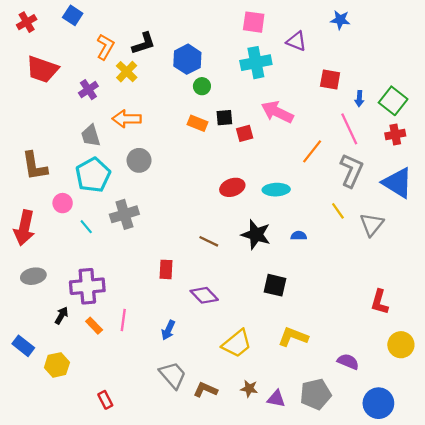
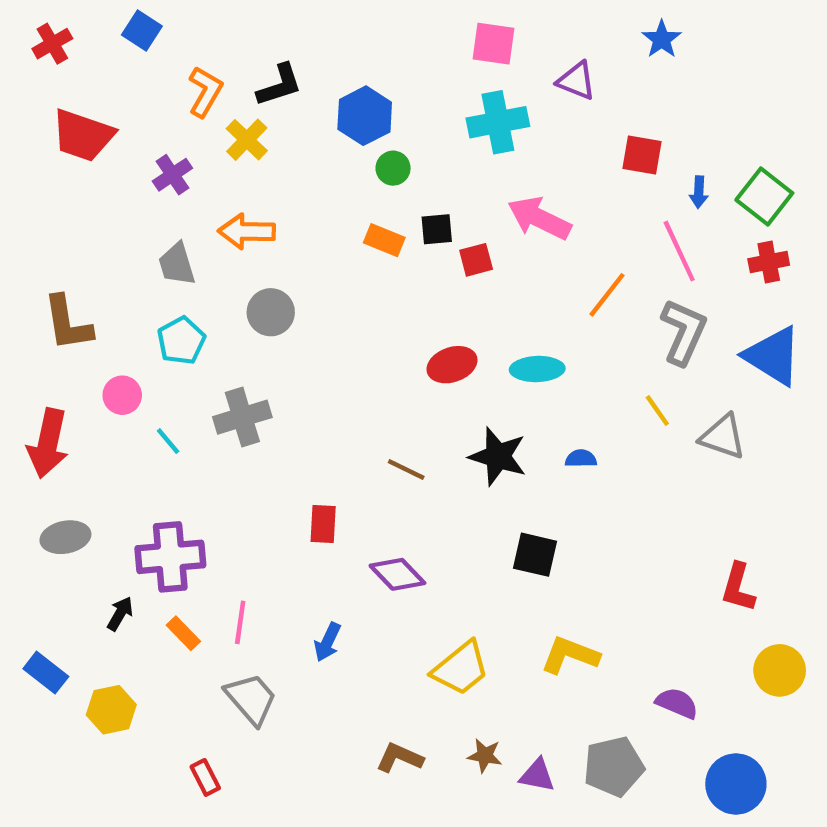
blue star: (340, 20) -> (662, 39), turned 30
cyan pentagon: (93, 175) -> (181, 341), size x0.7
gray triangle: (372, 224) -> (723, 437), turned -50
gray trapezoid: (173, 375) -> (251, 699), moved

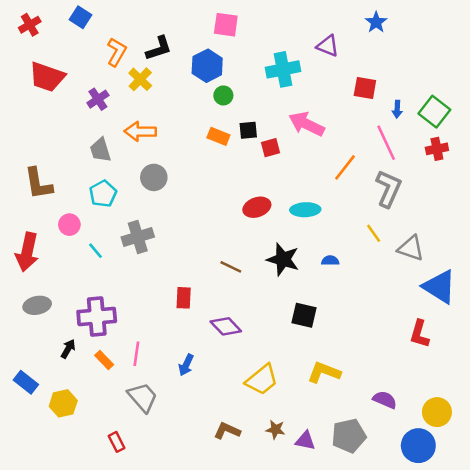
pink square: (493, 44) -> (226, 25), moved
blue triangle: (773, 356) -> (439, 287), moved
yellow circle: (780, 670) -> (437, 412), moved

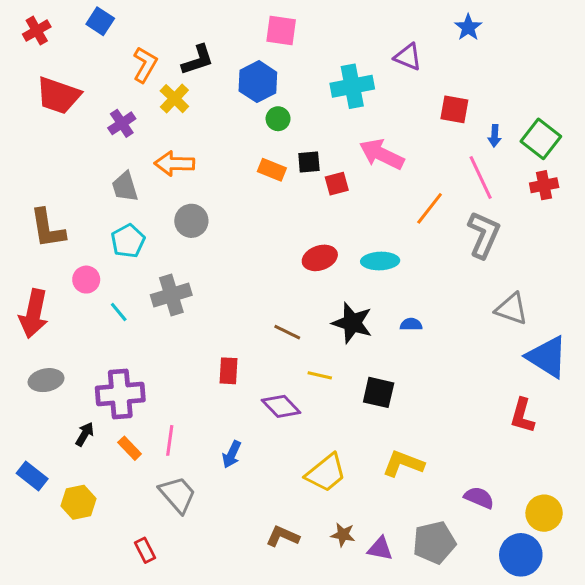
yellow line: (374, 233) -> (320, 375), moved, turned -42

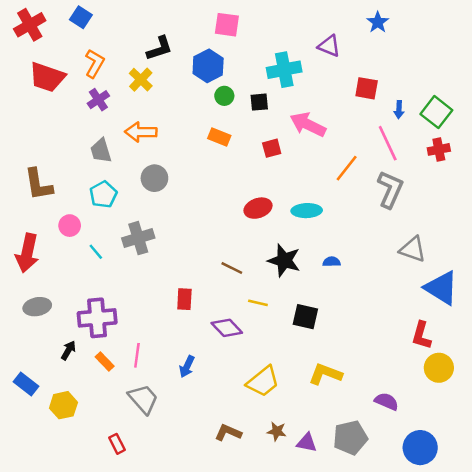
red cross: (37, 31) -> (30, 25), size x1.4
orange L-shape: (145, 65) -> (95, 63), moved
black square: (309, 162) -> (259, 102), moved
yellow circle: (544, 513) -> (439, 368), moved

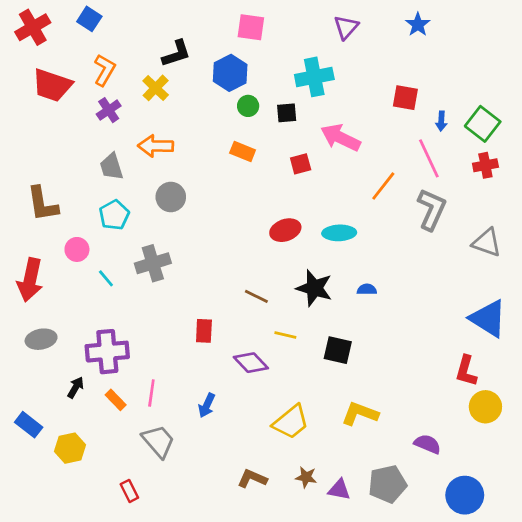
purple triangle: (329, 46) -> (346, 27), moved, turned 50
gray triangle: (413, 249) -> (487, 243), moved

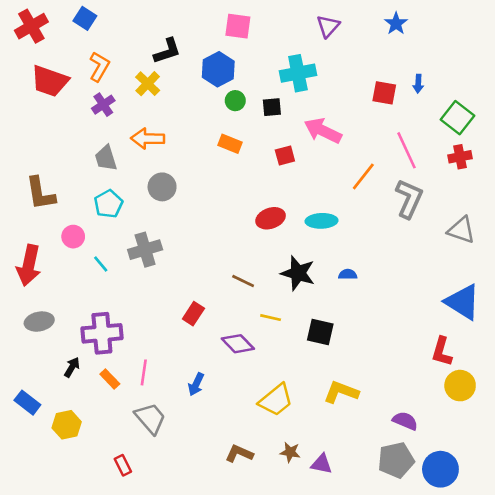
blue arrow: (441, 121) -> (418, 84), moved
red rectangle: (204, 331) -> (193, 314), turned 30
gray pentagon: (387, 484) -> (396, 460), moved

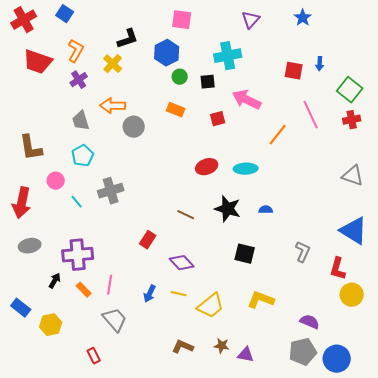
gray circle: (162, 187) -> (134, 127), moved
gray L-shape: (409, 199) -> (303, 252), moved, size x0.7
yellow line: (271, 318) -> (179, 294), moved

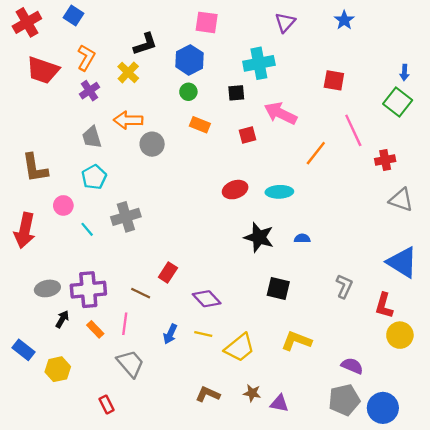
blue arrow: (320, 64) -> (404, 72), moved
green circle: (180, 77) -> (188, 92), moved
red cross: (352, 120) -> (385, 160), moved
brown line: (186, 215) -> (141, 293), moved
gray ellipse: (30, 246) -> (47, 288), moved

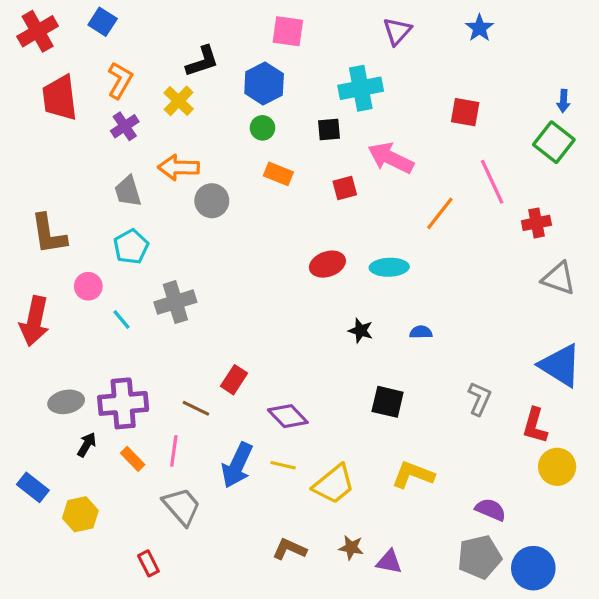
red trapezoid: (43, 70) -> (60, 98), turned 64
black star: (259, 237) -> (361, 331), size x0.6
blue arrow: (170, 334) -> (237, 465), size x1.6

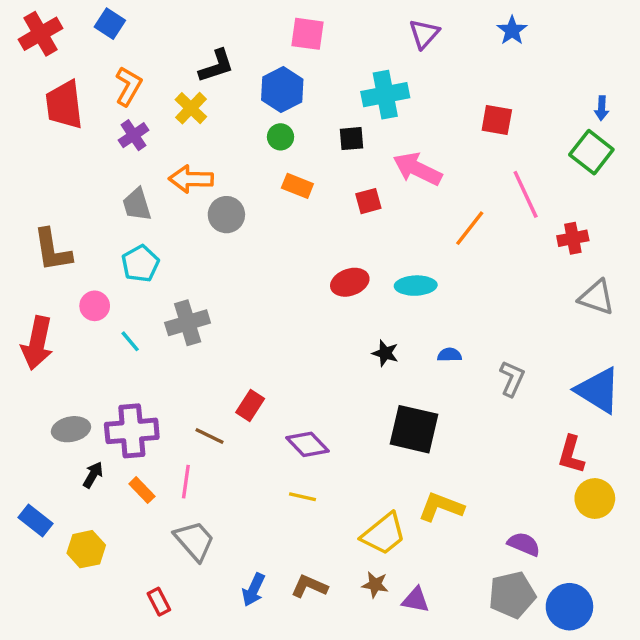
gray L-shape: (479, 399) -> (512, 379), moved
black square: (388, 402) -> (414, 429), size x1.4
blue arrow: (237, 465) -> (253, 590), moved, size x0.7
yellow trapezoid: (334, 484) -> (384, 534), moved

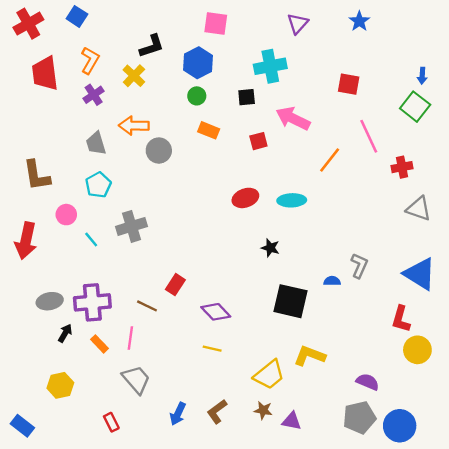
blue semicircle: (449, 355) -> (332, 281), moved
blue rectangle: (35, 520) -> (22, 426), moved
brown L-shape: (309, 586) -> (217, 412), turned -60

